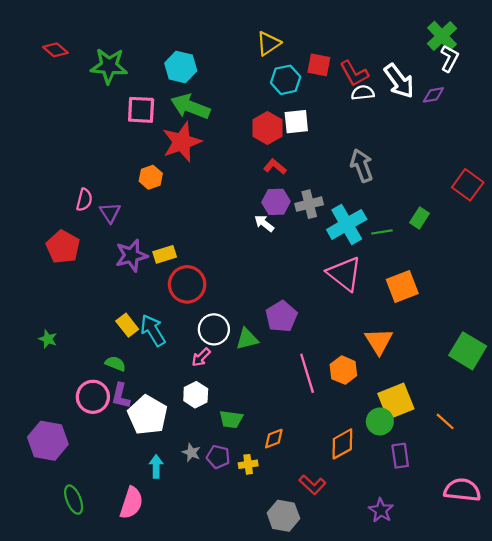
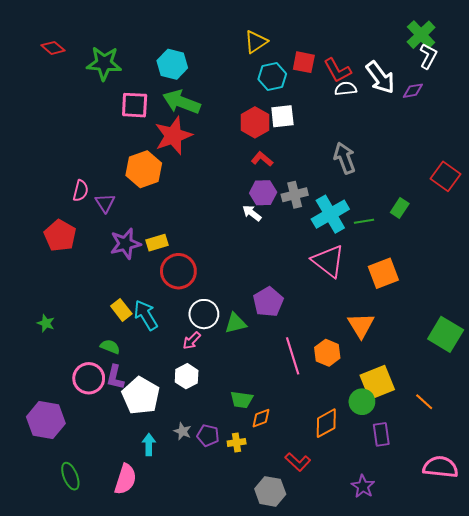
orange hexagon: (151, 177) -> (144, 169), size x1.6
green trapezoid: (231, 419) -> (242, 400), moved

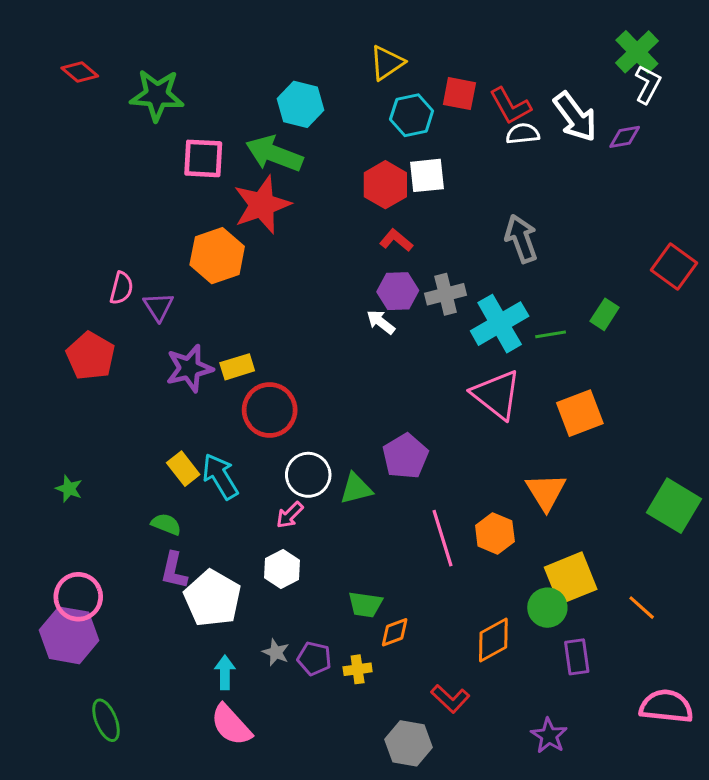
cyan hexagon: (172, 64) -> (300, 104), moved
pink circle: (89, 378) -> (78, 597), moved
pink semicircle: (125, 479) -> (231, 725), moved, turned 120

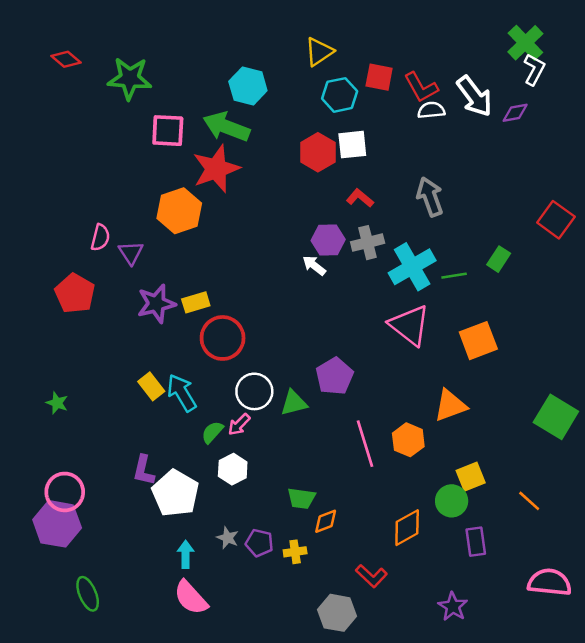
red L-shape: (396, 240) -> (360, 198), moved
orange triangle: (546, 492) -> (450, 405), turned 42
green semicircle: (166, 524) -> (212, 432), moved, turned -70
yellow square: (571, 578) -> (471, 477), size x0.7

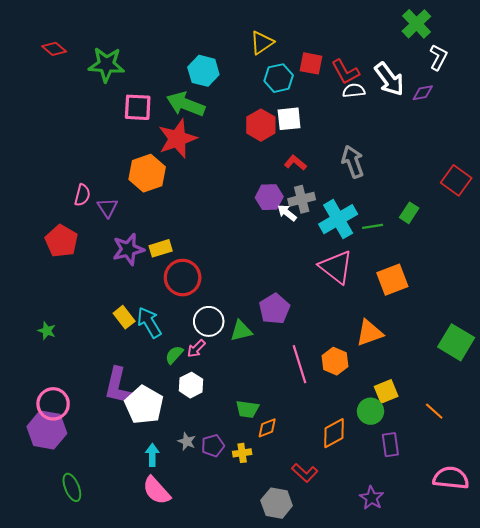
green cross: (525, 43) -> (416, 24), moved
white arrow: (314, 265) -> (287, 213), moved
purple L-shape: (144, 470) -> (118, 386), size x1.5
purple pentagon: (259, 543) -> (213, 446), turned -30

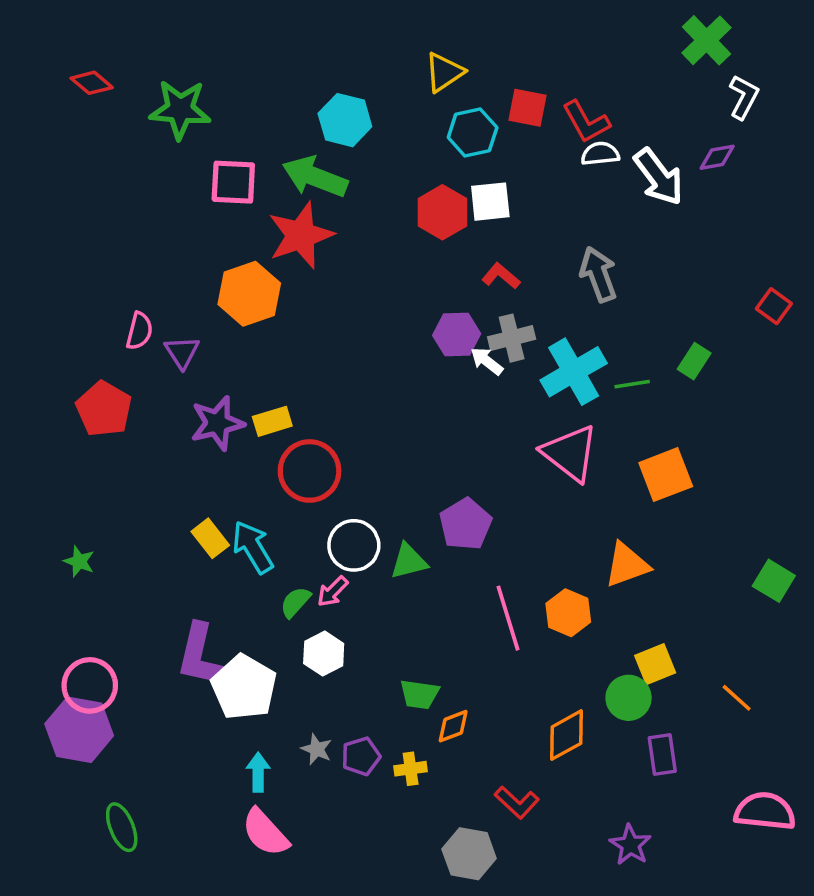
white arrow: (389, 79) -> (659, 177), moved
red square: (456, 180) -> (774, 306), size x0.7
green square: (456, 342) -> (774, 581), size x0.7

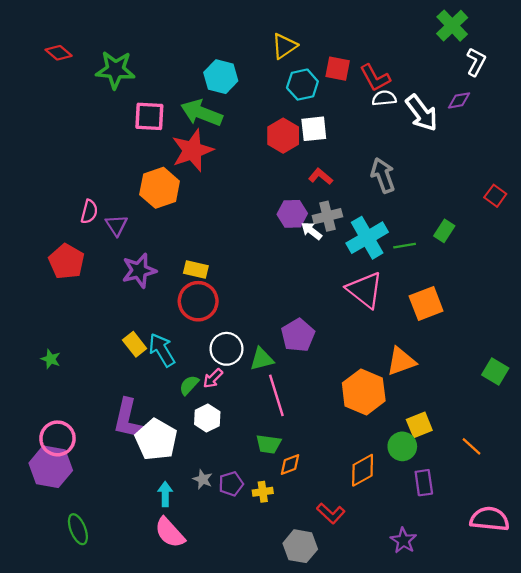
yellow rectangle: (272, 421) -> (196, 269), moved, turned 30
orange hexagon: (568, 613) -> (364, 392), size x1.5
pink line: (508, 618) -> (276, 395), moved

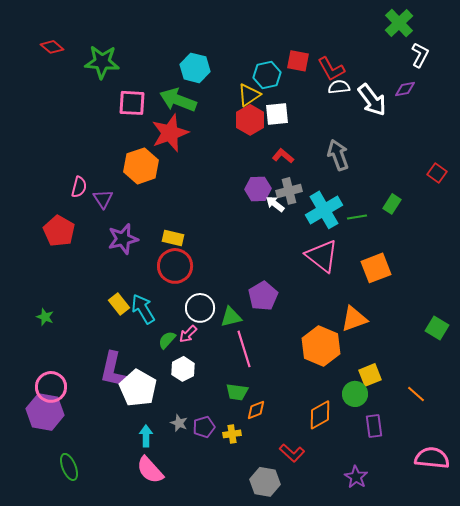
yellow triangle: (284, 46) -> (249, 95), moved

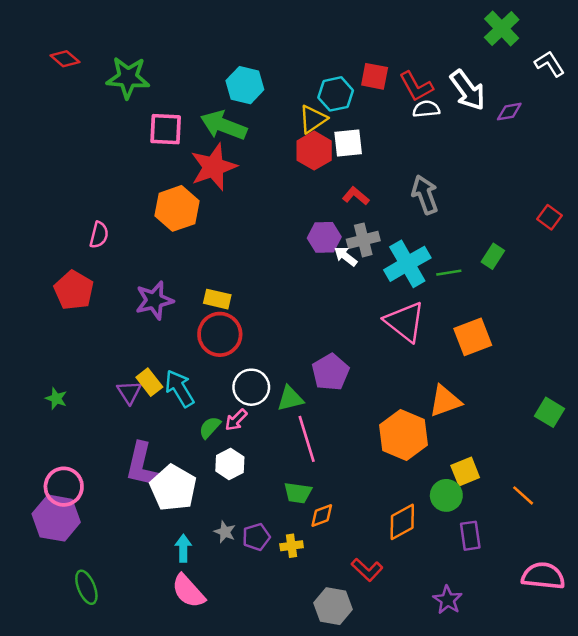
white L-shape: (420, 55) -> (550, 64), moved, turned -60
white arrow: (372, 100) -> (468, 90), moved
purple triangle: (103, 199) -> (129, 392), moved

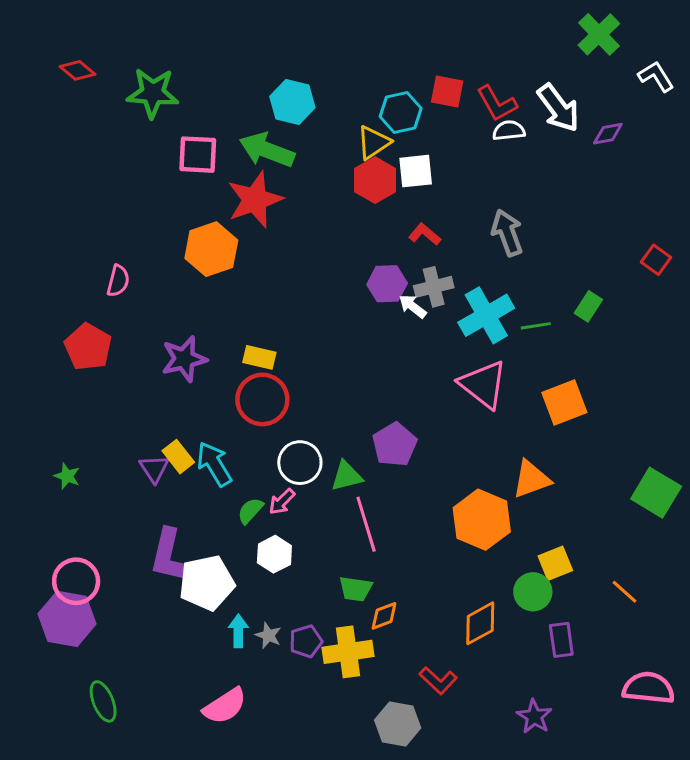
green square: (550, 412) -> (656, 493), size x1.4
white pentagon: (173, 488) -> (207, 583), turned 30
yellow cross: (292, 546) -> (348, 652), size x1.8
cyan arrow: (183, 548) -> (238, 631), moved
pink semicircle: (188, 591) -> (225, 706), turned -81

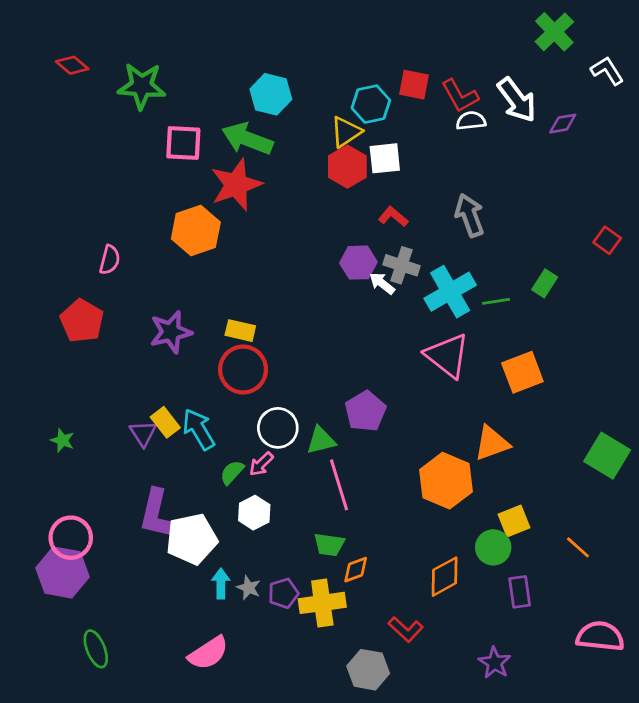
gray cross: (434, 287) -> (401, 265), turned 32

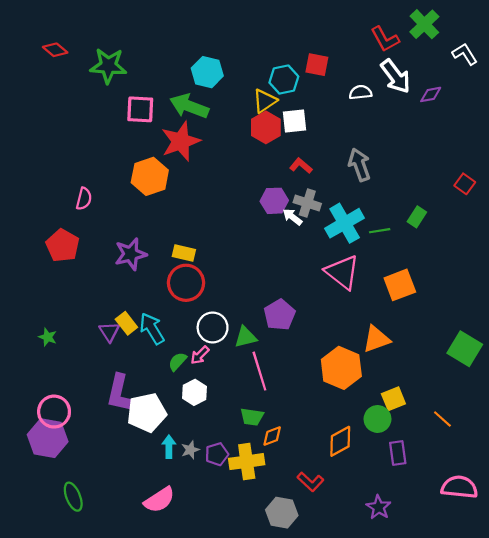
red L-shape: (460, 96) -> (385, 39), moved
gray star: (249, 588) -> (190, 450), turned 30

